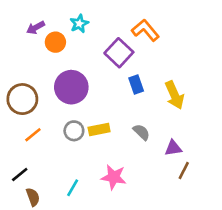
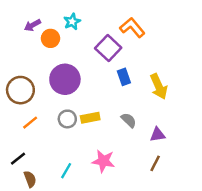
brown line: (184, 170) -> (155, 163), moved

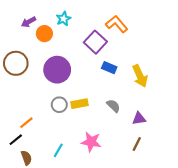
blue rectangle: (124, 77) -> (109, 68), turned -48
brown circle: (20, 90) -> (16, 63), moved
orange line: (30, 123) -> (26, 123), moved

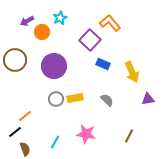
purple triangle: (139, 118) -> (148, 99), moved

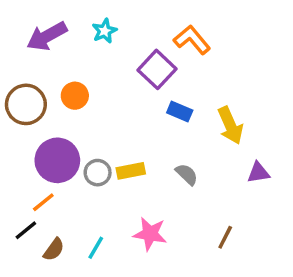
purple arrow: (27, 21) -> (47, 36), size x1.6
orange circle: (42, 32) -> (75, 96), moved
purple circle: (54, 66) -> (57, 160), moved
brown semicircle: (25, 149) -> (54, 250), moved, turned 56

